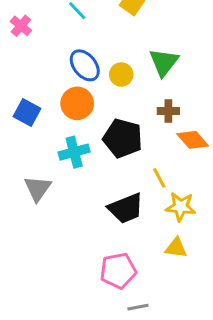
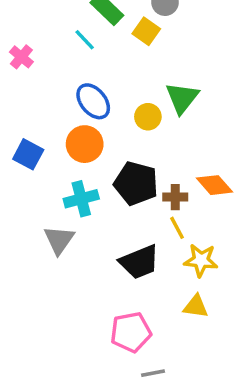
yellow circle: (121, 74) -> (148, 117), moved
brown cross: (168, 111) -> (175, 197), moved
gray triangle: (38, 189) -> (59, 240), moved

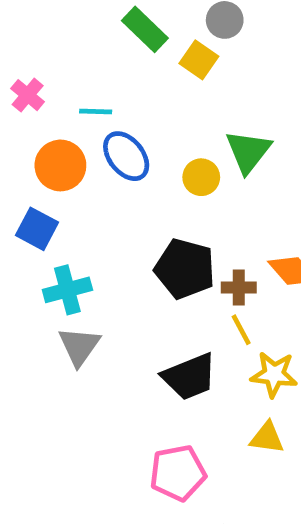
cyan line: (85, 40) -> (96, 111), moved, turned -45
orange circle: (85, 144) -> (60, 165), moved
cyan cross: (81, 199) -> (67, 290), moved

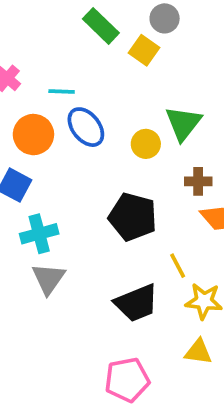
brown cross: (239, 288) -> (198, 181), moved

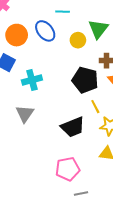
cyan line: (62, 91) -> (63, 12), moved
black pentagon: (133, 217) -> (85, 80), moved
cyan cross: (39, 234) -> (32, 80), moved

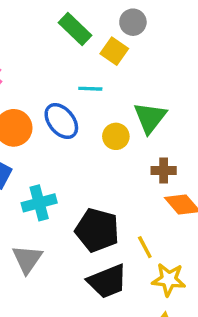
black pentagon: (85, 80) -> (97, 230), moved

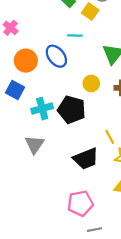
yellow circle: (116, 136) -> (91, 83), moved
black pentagon: (97, 230) -> (72, 110), moved

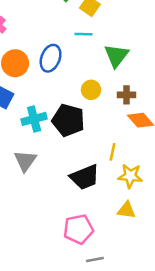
cyan line: (75, 35) -> (83, 34), moved
blue ellipse: (56, 56) -> (51, 58), turned 60
yellow line: (110, 137) -> (113, 152), turned 40

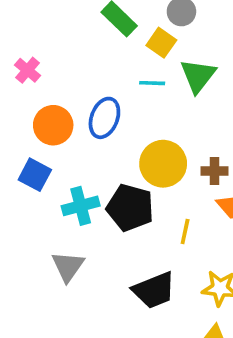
green triangle: (116, 56) -> (198, 76), moved
yellow circle: (91, 90) -> (163, 164), size x1.6
yellow line: (113, 152) -> (185, 232), moved

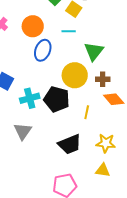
green triangle: (198, 76) -> (94, 51), moved
orange circle: (53, 125) -> (33, 26), moved

